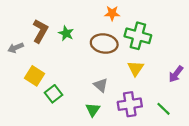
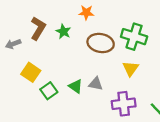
orange star: (112, 13) -> (86, 13), moved
gray triangle: (101, 85) -> (96, 84), turned -32
green triangle: (93, 110) -> (76, 86), moved, turned -32

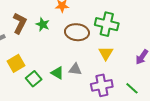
yellow square: (31, 72) -> (16, 63), turned 30

